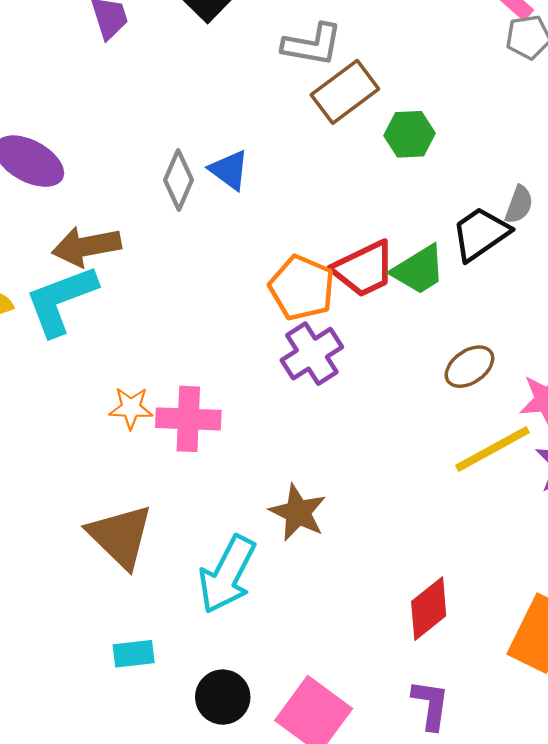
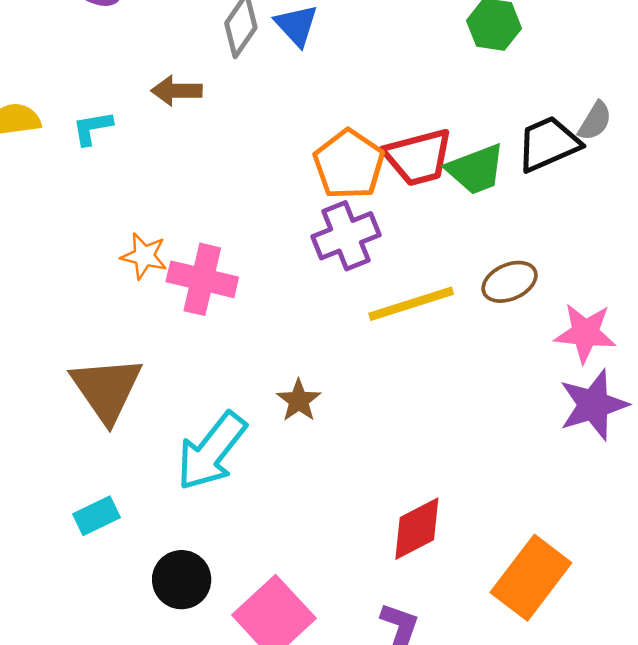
brown arrow: (86, 246) -> (177, 91), moved, size x0.7
cyan L-shape: (61, 300) -> (92, 128), size x0.5
yellow line: (493, 449) -> (411, 304), moved
brown star: (298, 512) -> (299, 400), size x0.7
cyan rectangle: (134, 654) -> (97, 516), turned -30

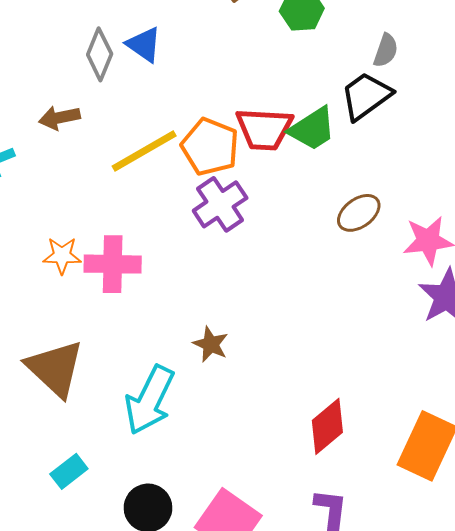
gray semicircle: (595, 121) -> (386, 50), moved
red trapezoid: (418, 157) -> (264, 129), turned 30
yellow line: (411, 304) -> (144, 151), moved

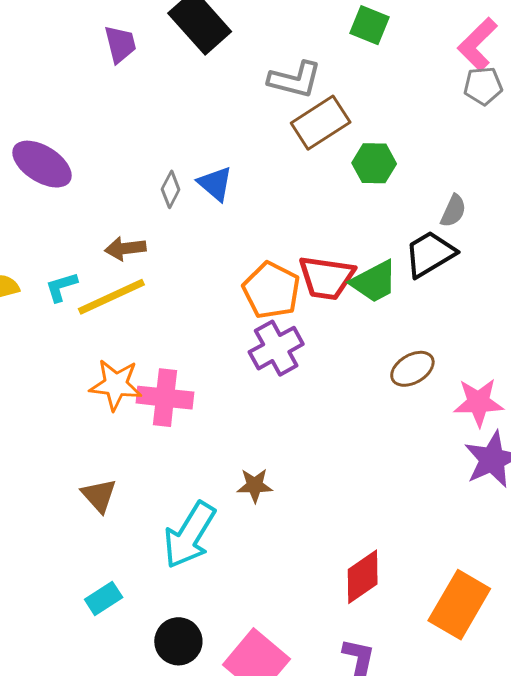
gray diamond: (100, 54) -> (171, 189), size x0.7
yellow line: (144, 151) -> (111, 297), moved
orange star: (62, 255) -> (116, 385), size x1.4
brown star: (211, 344) -> (255, 485), turned -30
brown triangle: (55, 368) -> (99, 495), size x0.6

